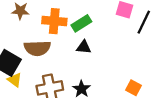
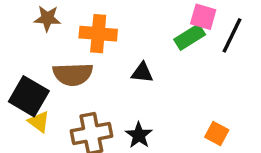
green rectangle: (81, 23) -> (190, 37), moved

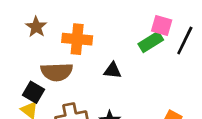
brown star: (47, 18) -> (36, 27), turned 30
black square: (29, 96) -> (33, 92), moved, size x0.7

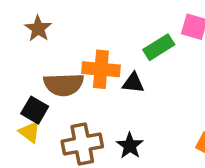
orange cross: (77, 39) -> (101, 69), moved
green rectangle: (151, 42) -> (159, 47), moved

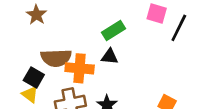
green rectangle: (159, 47) -> (113, 30), moved
orange cross: (101, 69) -> (80, 68), moved

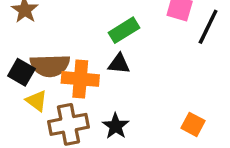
black square: (34, 77) -> (21, 72), moved
yellow triangle: (30, 94) -> (37, 101), moved

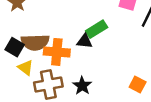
green rectangle: (124, 30) -> (97, 29), moved

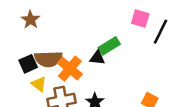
black square: (15, 47) -> (28, 64), turned 36
orange cross: (57, 52) -> (70, 69), turned 35

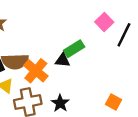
pink square: (140, 18) -> (104, 22), turned 30

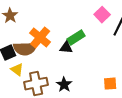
orange cross: (36, 71) -> (40, 38), moved
orange square: (114, 102) -> (110, 84), turned -32

